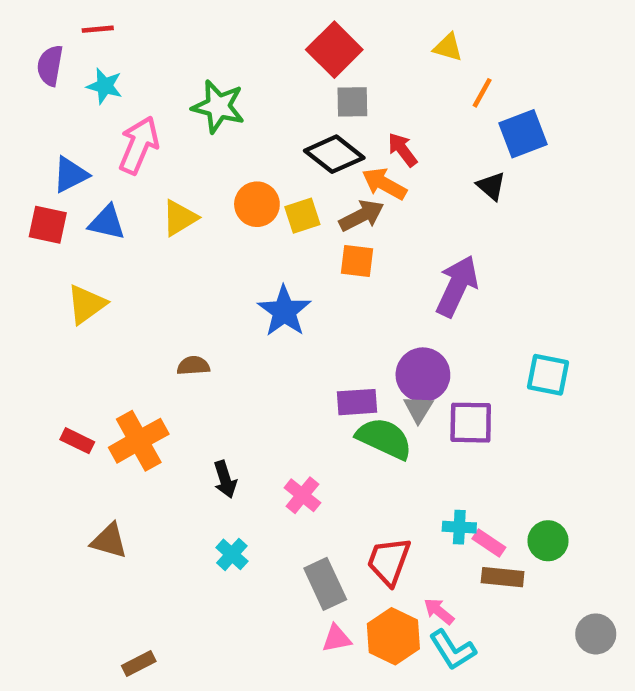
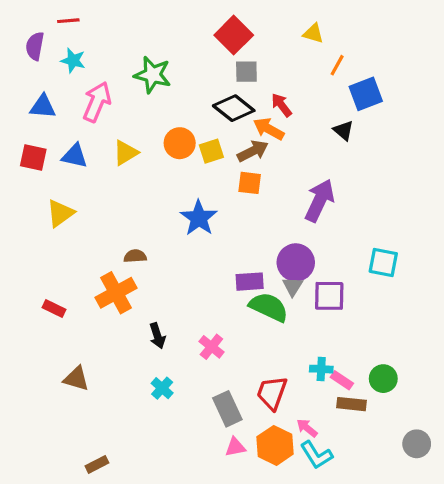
blue triangle: (70, 175) -> (43, 107), moved, turned 32
orange cross: (139, 441) -> (116, 293), moved

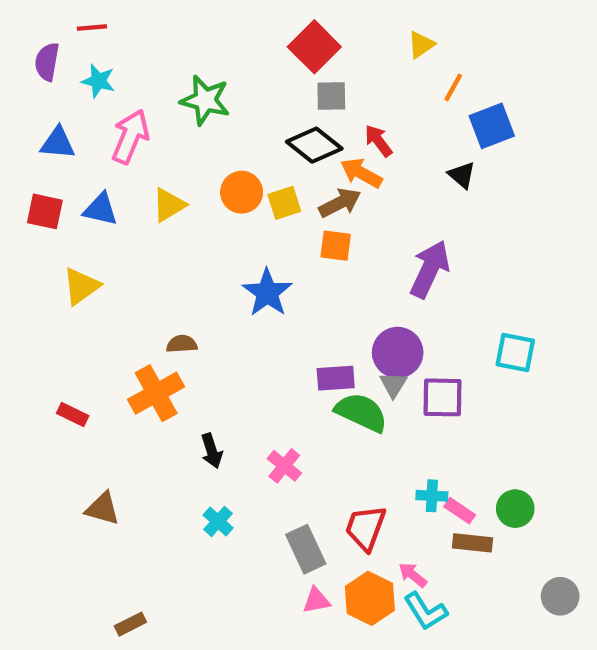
yellow triangle: (313, 33) -> (421, 45), turned -50

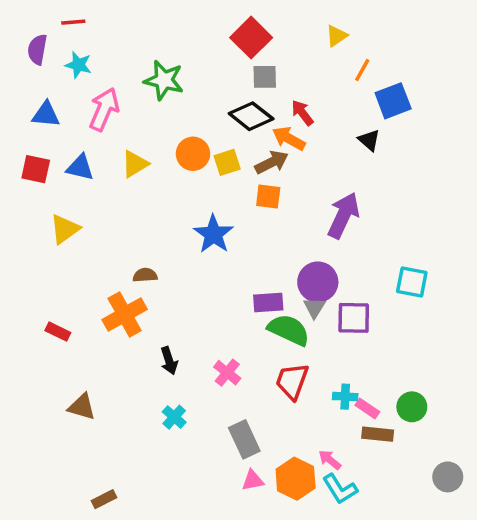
red trapezoid: (366, 528) -> (292, 381), moved

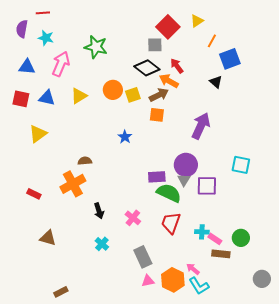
red square: (251, 38) -> (168, 27), moved
blue star: (213, 234) -> (125, 137), size x0.6

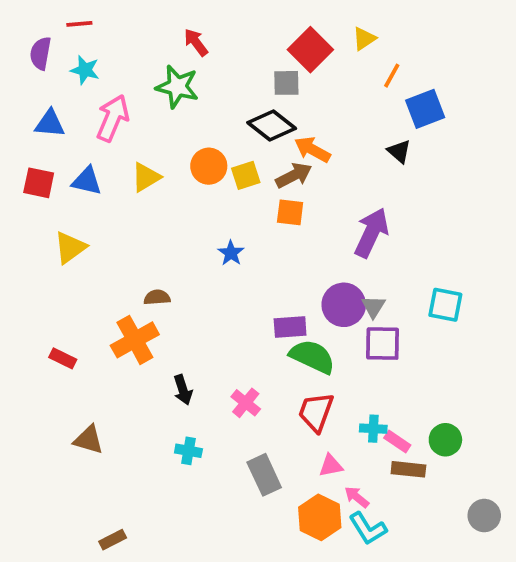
red arrow: (177, 66) -> (196, 42), moved
gray triangle: (184, 180) -> (373, 307), moved
cyan cross: (102, 244) -> (188, 451), turned -32
pink triangle: (148, 281) -> (331, 466), moved

